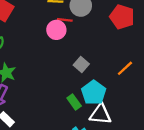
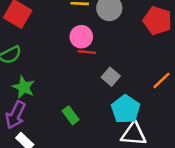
red line: (65, 20) -> (87, 52), moved
green rectangle: (74, 102) -> (71, 115), moved

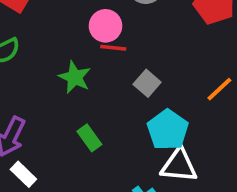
green star: (24, 87) -> (75, 77), moved

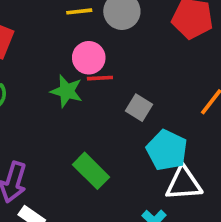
green star: (75, 77) -> (67, 91), moved
green rectangle: (89, 138) -> (91, 171), size x1.4

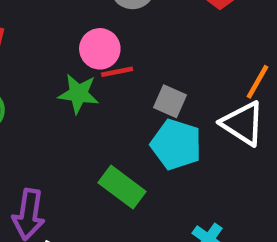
cyan pentagon: (167, 150) -> (176, 144), moved
white triangle: (184, 183) -> (243, 123), moved, turned 45

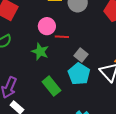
pink circle: (100, 49) -> (47, 26), moved
green star: (78, 94) -> (40, 52), moved

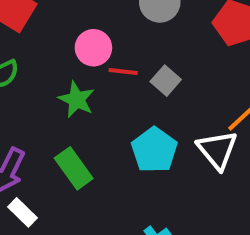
gray square: (81, 55) -> (166, 81), moved
green rectangle: (51, 86) -> (74, 168), moved

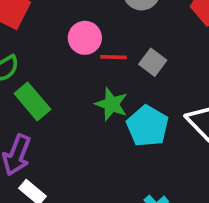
green star: (77, 100) -> (112, 104), moved
green rectangle: (74, 168) -> (32, 101), moved

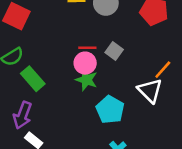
pink circle: (85, 38) -> (85, 63), moved
cyan pentagon: (148, 126) -> (110, 110), moved

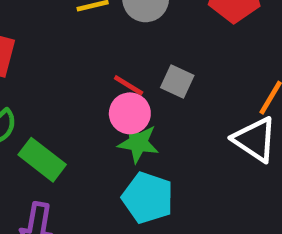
red line: (87, 48) -> (129, 85), turned 42
cyan pentagon: (110, 110) -> (148, 198), moved

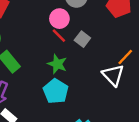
pink circle: (130, 113) -> (59, 19), moved

